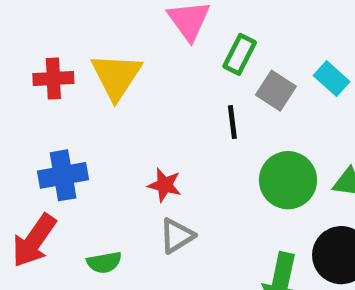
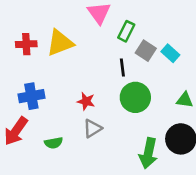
yellow triangle: (116, 76) -> (60, 43), turned 36
cyan rectangle: (332, 79) -> (170, 53), moved
green circle: (288, 180) -> (135, 97), moved

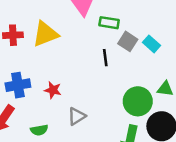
green rectangle: (126, 31) -> (109, 23), turned 72
green circle: (135, 97) -> (138, 101), moved
red star: (86, 101) -> (53, 90), moved

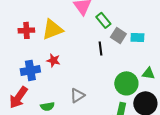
green rectangle: (109, 23) -> (103, 20), turned 42
cyan rectangle: (151, 44) -> (137, 37), turned -40
red star: (53, 90) -> (53, 60), moved

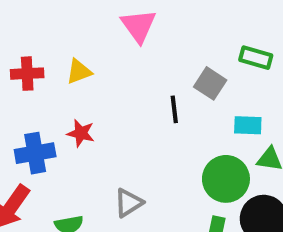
green rectangle: (103, 20) -> (256, 58), moved, turned -35
yellow triangle: (52, 29) -> (79, 72), size x0.6
cyan rectangle: (137, 37) -> (248, 125), moved

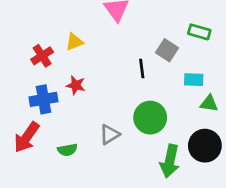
red cross: (27, 74) -> (42, 56), moved, turned -30
green circle: (226, 179) -> (150, 118), moved

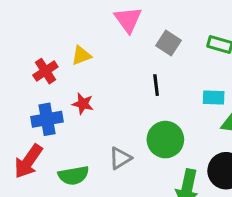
gray square: (167, 50) -> (169, 43), moved
green semicircle: (67, 150) -> (73, 175), size x1.4

